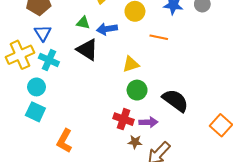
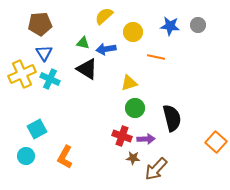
cyan circle: (36, 87) -> (26, 156), moved
black semicircle: (175, 100) -> (172, 118), turned 40
cyan square: (35, 112) -> (37, 129), turned 36

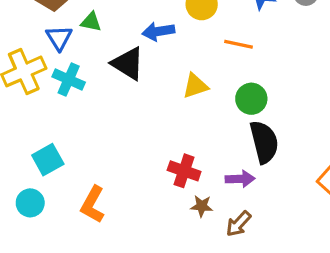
green triangle: (83, 43) -> (91, 22), moved
green circle: (135, 108) -> (251, 99), moved
purple arrow: (146, 139) -> (240, 179), moved
brown arrow: (156, 169) -> (239, 224), size x0.7

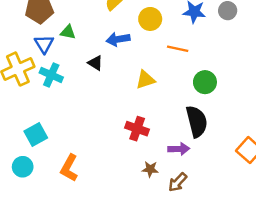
black triangle: (128, 63) -> (95, 63), size x0.6
green circle: (251, 99) -> (205, 82), moved
red cross: (184, 171) -> (137, 129), moved

